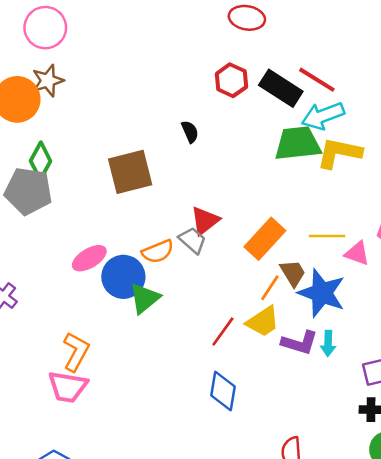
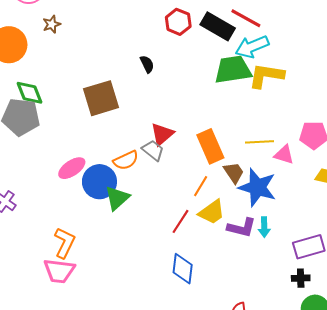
brown star: (48, 81) -> (52, 24), moved, size x0.7
green diamond: (41, 161) -> (30, 93), turned -48
orange rectangle: (265, 239) -> (210, 146), turned -64
orange line: (270, 288) -> (201, 186), moved

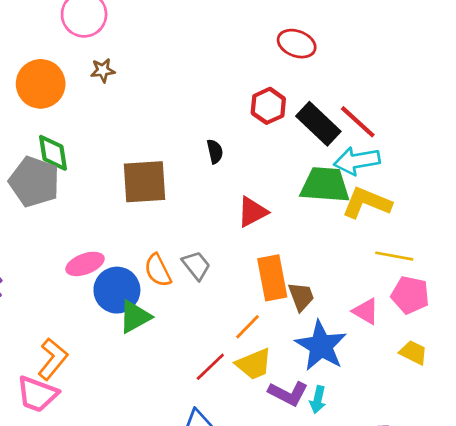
red triangle: (162, 134) -> (252, 212), moved
yellow line: (259, 142) -> (394, 256), moved
orange semicircle: (126, 160) -> (158, 270), turned 75
brown trapezoid: (234, 173) -> (301, 297), moved

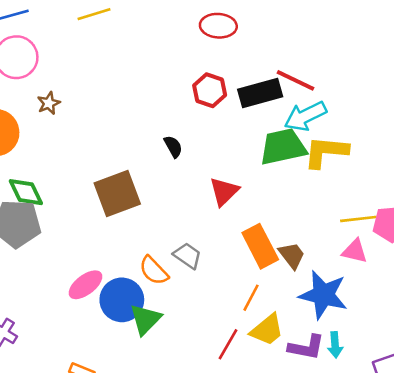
black rectangle: (318, 124) -> (260, 93), turned -42
yellow line: (394, 256) -> (358, 219), moved

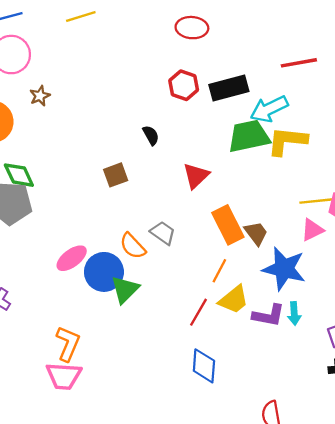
red line: (295, 80) -> (299, 63), moved, turned -36
brown square: (117, 193) -> (116, 175), moved, size x0.6
pink triangle: (355, 251) -> (312, 230), turned -40

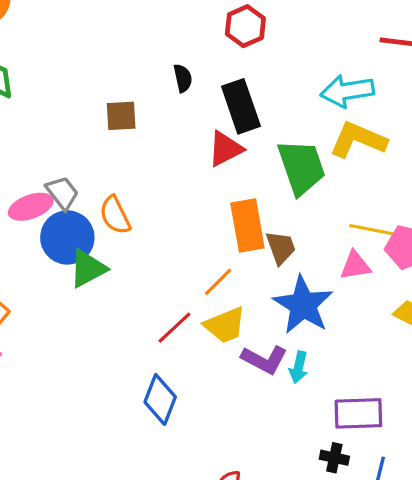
black rectangle: (229, 88) -> (241, 106), moved, turned 69
green trapezoid: (249, 136) -> (301, 167), moved, turned 66
gray trapezoid: (163, 233) -> (62, 193), moved

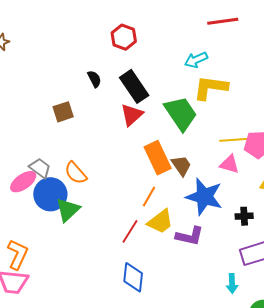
cyan arrow: (347, 91) -> (196, 60), size x0.7
pink triangle: (355, 266) -> (229, 164), turned 40
cyan arrow: (299, 367) -> (232, 283), moved
black cross: (334, 458) -> (244, 216), moved

